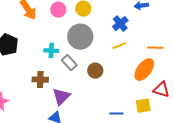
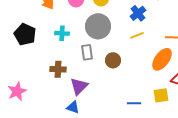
cyan cross: (51, 51) -> (62, 33), moved
gray rectangle: (69, 63) -> (87, 52), turned 35

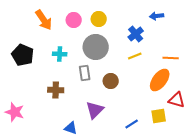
purple triangle: (79, 86) -> (95, 110), moved
pink star: (17, 91) -> (15, 112), turned -30
blue line: (134, 103) -> (132, 124), turned -32

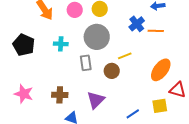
yellow line: (135, 56) -> (125, 56), moved
orange line: (171, 58) -> (156, 31), moved
brown cross: (56, 90) -> (60, 95), moved
pink star: (15, 112) -> (24, 94), moved

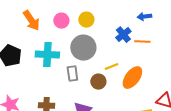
cyan cross: (61, 44) -> (47, 55), size x1.6
orange ellipse: (161, 70) -> (132, 78), moved

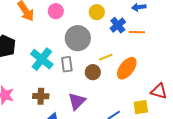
yellow circle: (86, 20) -> (97, 12), moved
cyan cross: (47, 55) -> (42, 59), moved, turned 35

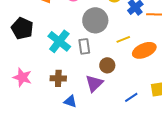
orange ellipse: (127, 68) -> (144, 50), turned 30
brown circle: (93, 72) -> (107, 65), moved

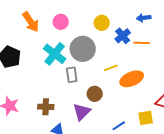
cyan cross: (59, 41) -> (55, 54), moved

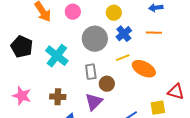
blue cross: (123, 36) -> (124, 34), moved
cyan cross: (55, 54) -> (57, 56), moved
gray rectangle: (72, 75) -> (91, 72), moved
orange ellipse: (132, 79) -> (144, 69), turned 50

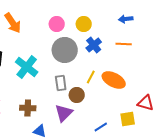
pink circle: (73, 12) -> (57, 24), moved
yellow line: (123, 58) -> (91, 77), moved, turned -40

